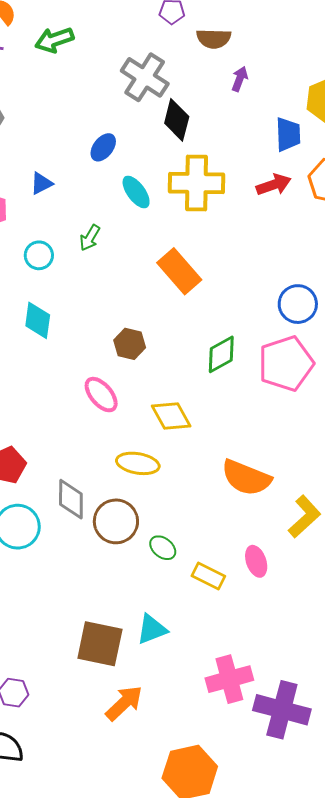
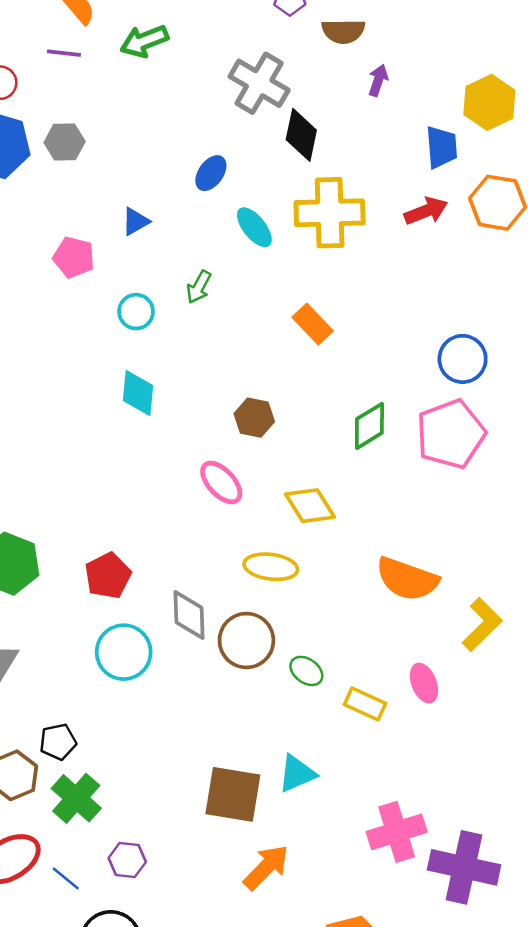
orange rectangle: (179, 271) -> (313, 324), size x0.7

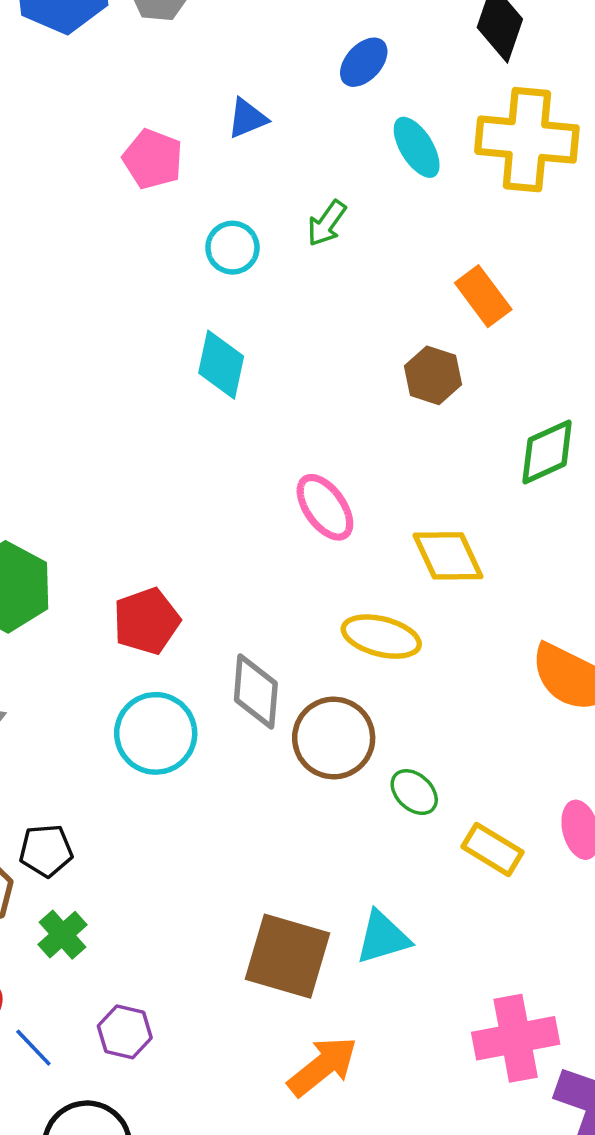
brown hexagon: (254, 418) -> (433, 375), moved
green cross: (76, 798) -> (62, 935), size x0.7

